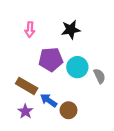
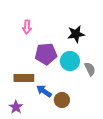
black star: (71, 30) -> (76, 34), moved
brown rectangle: (27, 86) -> (24, 78), turned -30
purple star: (25, 111) -> (16, 107), moved

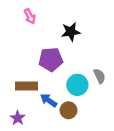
pink arrow: (27, 27) -> (30, 16), moved, turned -32
black star: (76, 34) -> (71, 32), moved
cyan circle: (70, 61) -> (77, 85), moved

